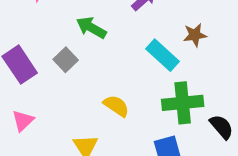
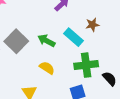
green arrow: (91, 28) -> (46, 41), moved
gray square: (66, 60) -> (16, 41), size x1.6

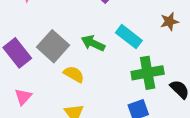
brown star: (92, 25) -> (169, 22), moved
yellow semicircle: (47, 68) -> (74, 74), moved

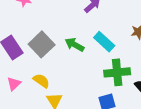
yellow semicircle: (74, 74) -> (41, 81), moved

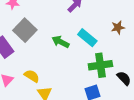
gray square: (42, 44) -> (25, 30), moved

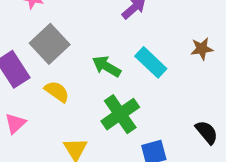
green cross: (100, 65) -> (120, 114), moved, turned -30
yellow semicircle: (32, 76) -> (57, 91), moved

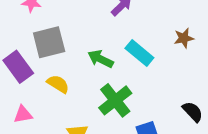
gray square: (50, 44) -> (49, 42), turned 32
pink triangle: (15, 123) -> (23, 114), turned 36

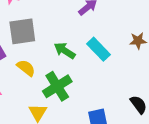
green cross: (115, 100) -> (57, 86), moved

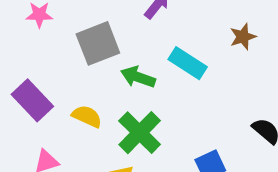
gray square: (22, 31) -> (98, 43), moved

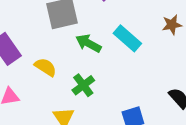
green cross: (140, 133) -> (83, 85), size x0.7

